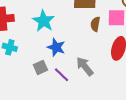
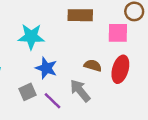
cyan star: (44, 21) -> (31, 37), turned -30
brown semicircle: (95, 24) -> (93, 65), moved, turned 96

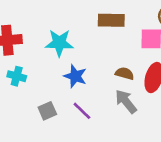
gray arrow: (80, 91) -> (126, 101), moved
gray square: (27, 92) -> (47, 111), moved

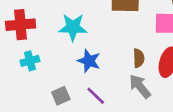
brown semicircle: (125, 74) -> (139, 58), turned 72
cyan cross: (17, 76) -> (30, 61), turned -30

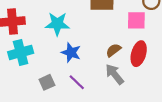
brown semicircle: (139, 58) -> (113, 50), turned -126
cyan cross: (30, 61) -> (21, 52), size x1.5

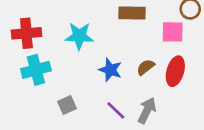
blue star: (71, 52) -> (110, 70), moved
gray arrow: (115, 74) -> (147, 110), moved, turned 65
purple line: (77, 82) -> (116, 110), moved

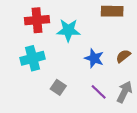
red cross: (26, 33) -> (37, 20), moved
gray square: (67, 105) -> (58, 87), turned -32

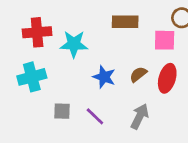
gray square: (58, 87) -> (62, 111), turned -32
purple line: (99, 92) -> (95, 116), moved

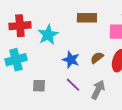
cyan star: (74, 44) -> (48, 35), turned -30
purple line: (95, 116) -> (73, 85), moved

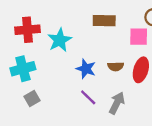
brown semicircle: (97, 58) -> (116, 66), turned -144
gray square: (39, 86) -> (32, 98), moved, turned -32

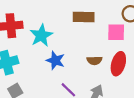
blue star: (86, 69) -> (55, 60), moved

